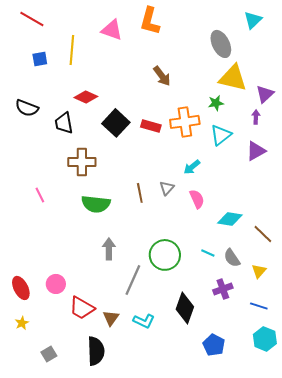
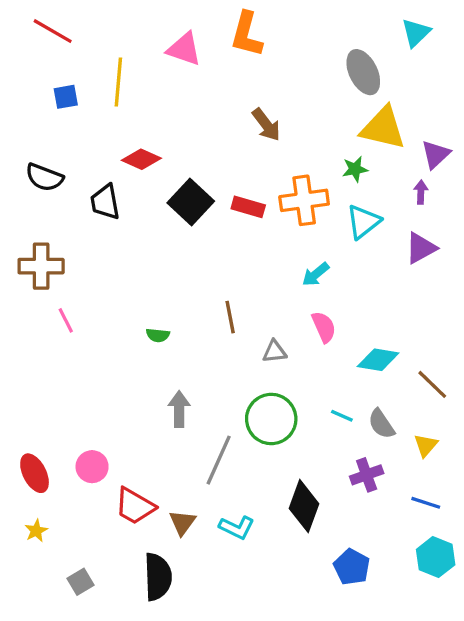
brown cross: (82, 162) -> (41, 266), moved
gray triangle: (167, 188) -> (275, 352), moved, turned 42
green semicircle: (96, 204) -> (158, 335), size x0.5

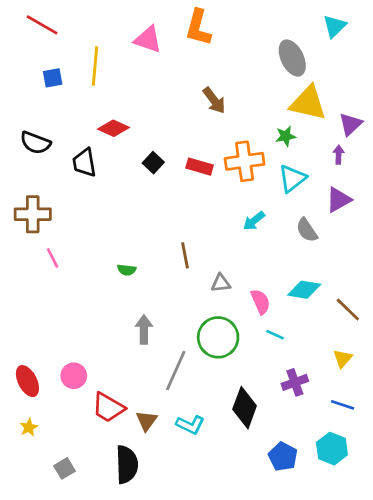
black square: (191, 202) -> (153, 163), size x0.6
pink semicircle: (324, 327) -> (260, 302), moved
gray semicircle: (381, 424) -> (307, 230), moved
cyan hexagon: (436, 557) -> (332, 449), moved

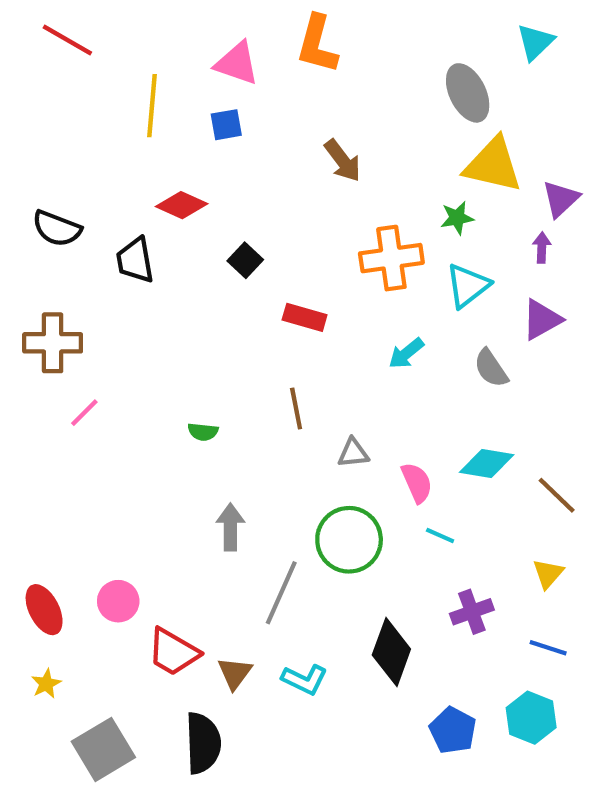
blue square: (53, 78) -> (226, 125), moved
red rectangle: (200, 167) -> (305, 317), moved
pink line: (53, 258) -> (84, 413), turned 72
gray square: (65, 468) -> (103, 749), size x1.8

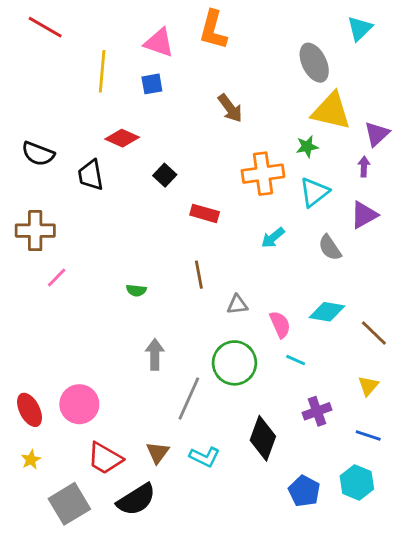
pink circle: (118, 601) -> (79, 404), size x1.4
red trapezoid: (173, 652) -> (105, 458), moved
black semicircle: (203, 743) -> (136, 500), turned 60

